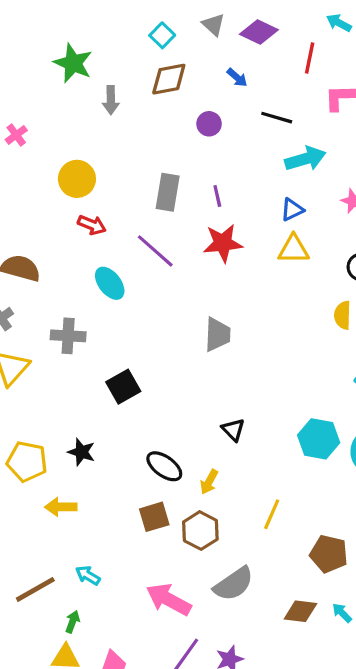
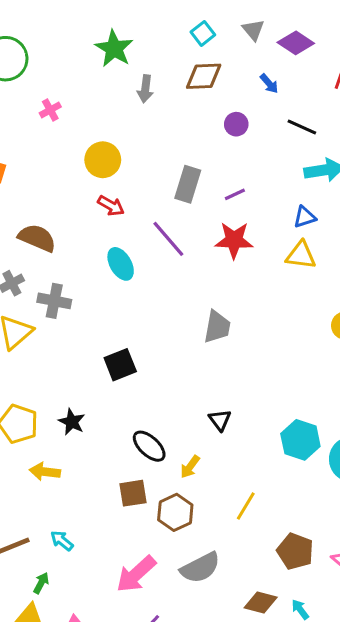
purple line: (217, 196) -> (235, 194), turned 70
gray cross: (68, 336) -> (54, 301), moved
pink arrow: (169, 599) -> (136, 574), turned -78

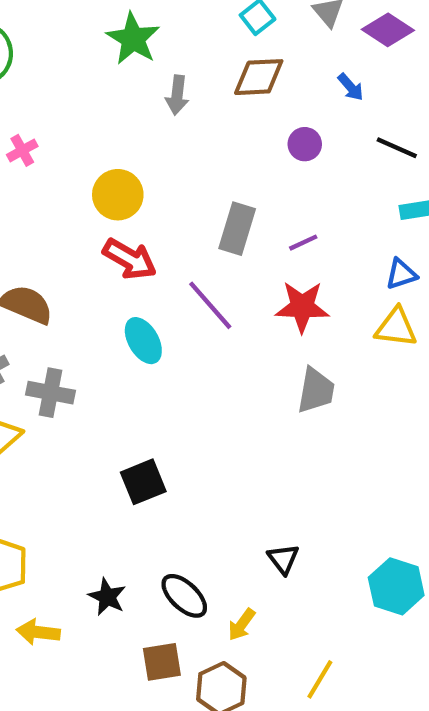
pink cross: (50, 110) -> (22, 150), moved
red arrow: (111, 206) -> (130, 259), size x1.4
gray trapezoid: (217, 327) -> (316, 390), moved
black star: (72, 422) -> (107, 597), moved

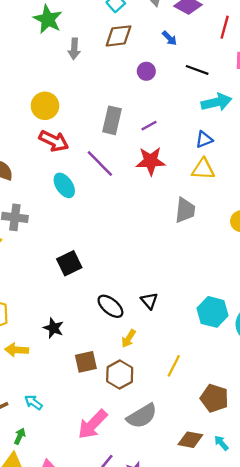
gray trapezoid: (316, 390) -> (185, 210), moved
black ellipse: (184, 596) -> (110, 306), moved

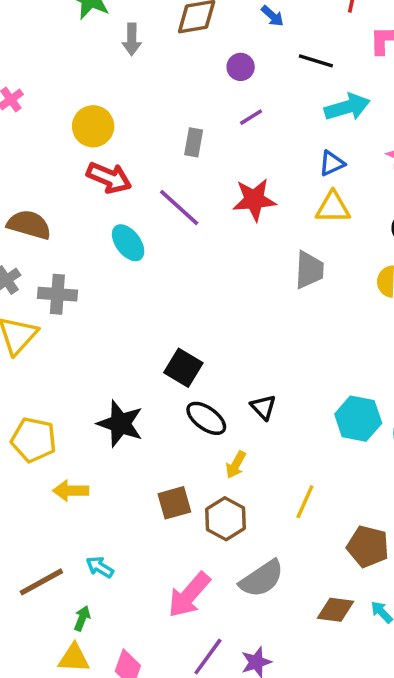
gray rectangle: (112, 120) -> (194, 142), size x0.7
purple line: (149, 126) -> (251, 117), moved
black square: (69, 263) -> (183, 368), moved, turned -30
black star: (53, 328) -> (120, 424), moved, size x1.5

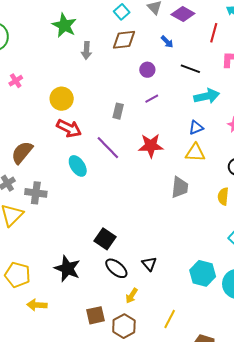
brown semicircle: (29, 225) -> (22, 152), turned -70

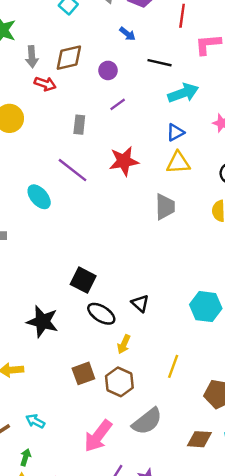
brown diamond: (124, 40) -> (69, 58), moved
red arrow: (69, 128) -> (45, 84), moved, size x0.7

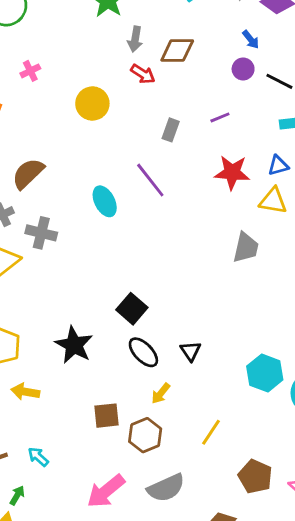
purple circle: (108, 70) -> (243, 69), moved
red star: (124, 161) -> (232, 172), moved

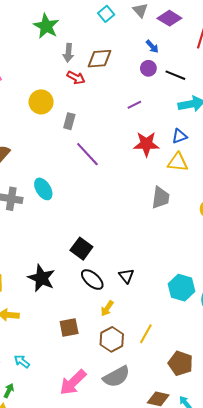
gray rectangle: (171, 130) -> (69, 121), moved
cyan ellipse: (105, 201) -> (43, 189), moved
brown hexagon: (145, 435) -> (112, 339), moved

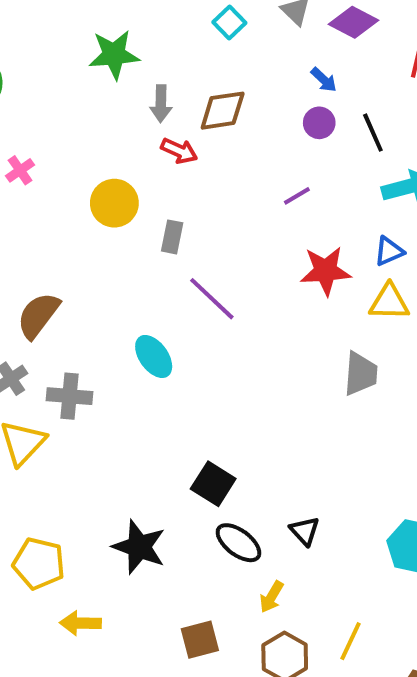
green star: (46, 26) -> (114, 55), turned -30
black line: (175, 75) -> (373, 133), turned 48
cyan ellipse: (43, 189) -> (154, 356), moved

